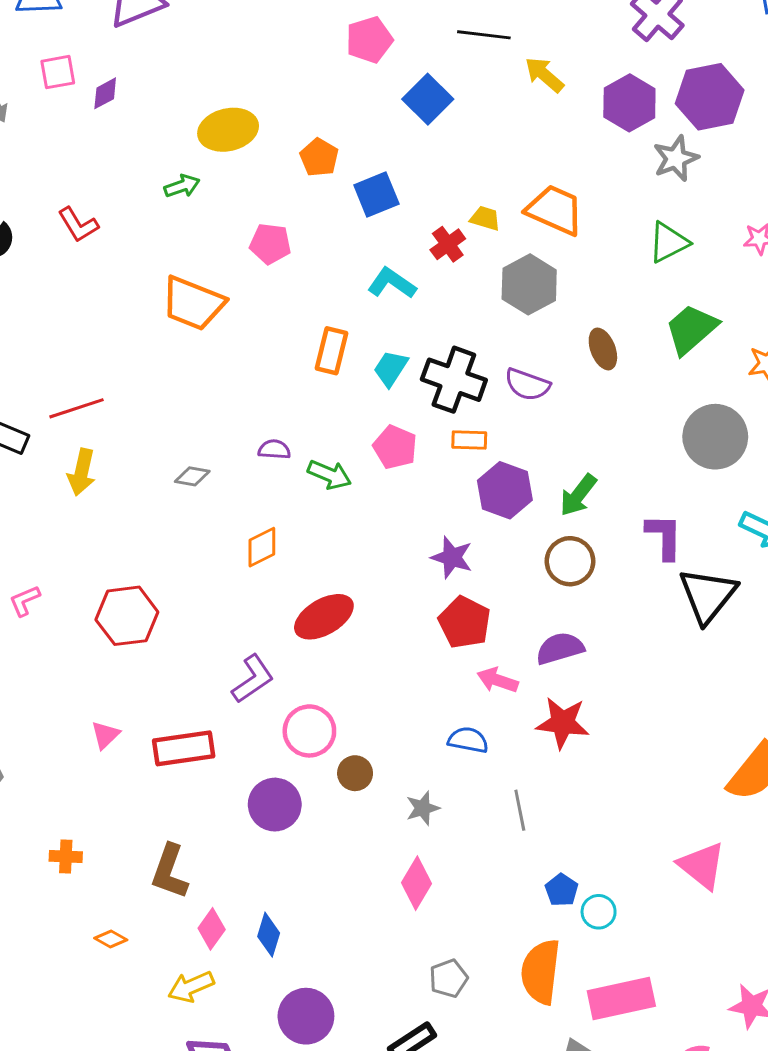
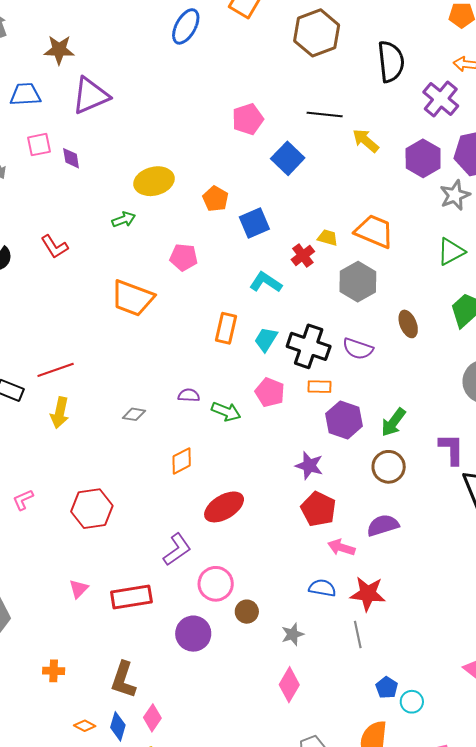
purple diamond: (105, 93) -> (71, 158), turned -70
red star: (563, 723) -> (368, 594), moved
blue diamond: (269, 935) -> (118, 726), moved

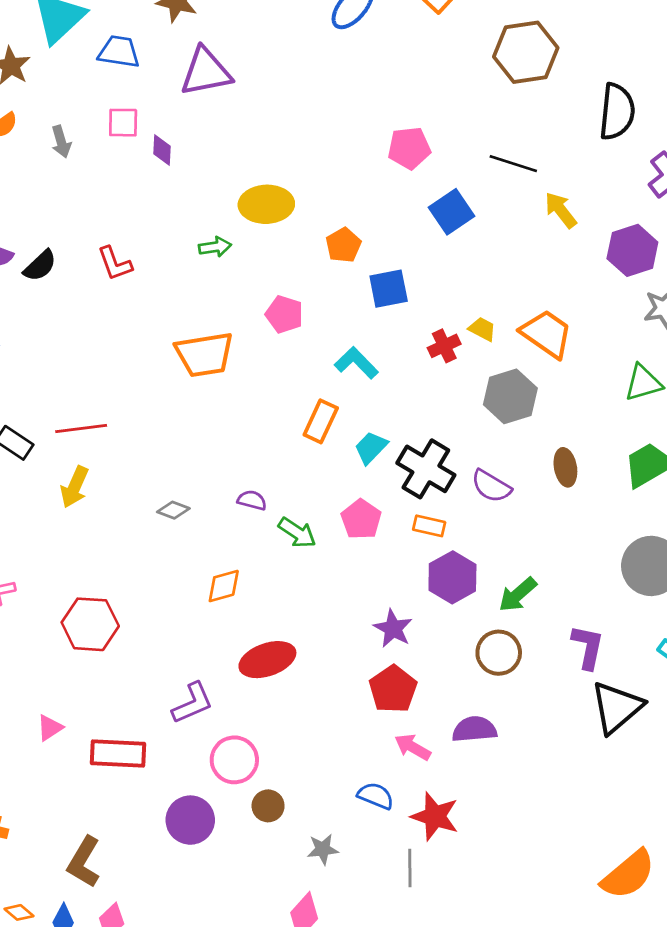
cyan L-shape: (266, 282) -> (356, 363), moved
orange trapezoid: (133, 298) -> (204, 354), turned -42

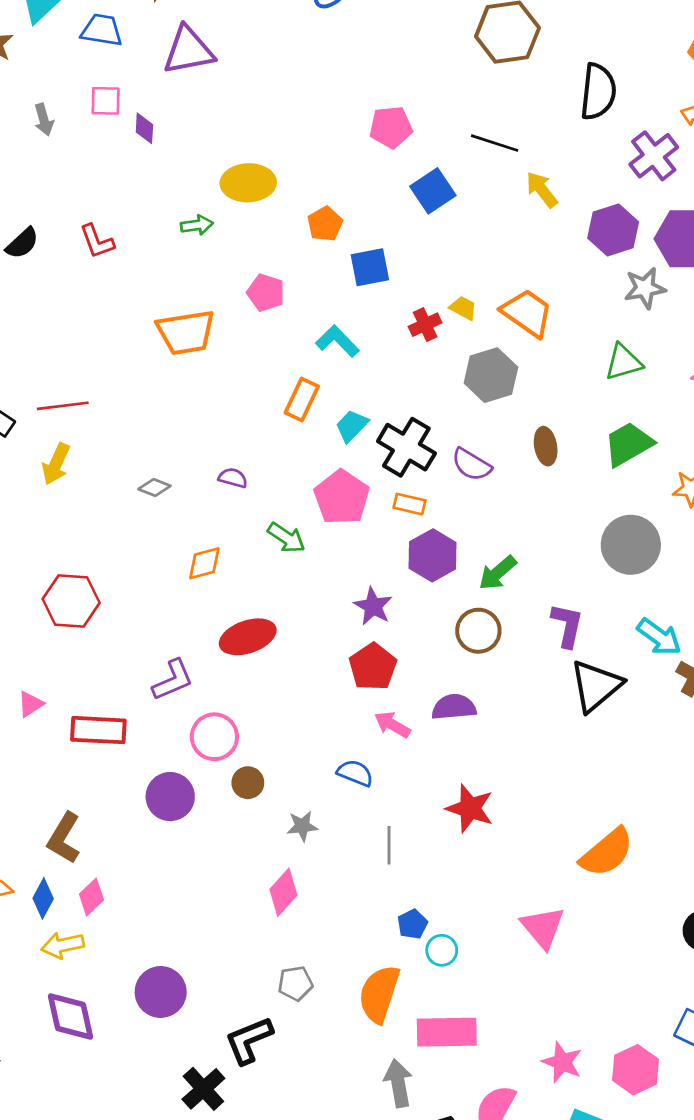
pink pentagon: (361, 519) -> (342, 497), size x1.4
green arrow: (297, 533) -> (286, 538), moved
red star: (435, 816) -> (470, 808), moved

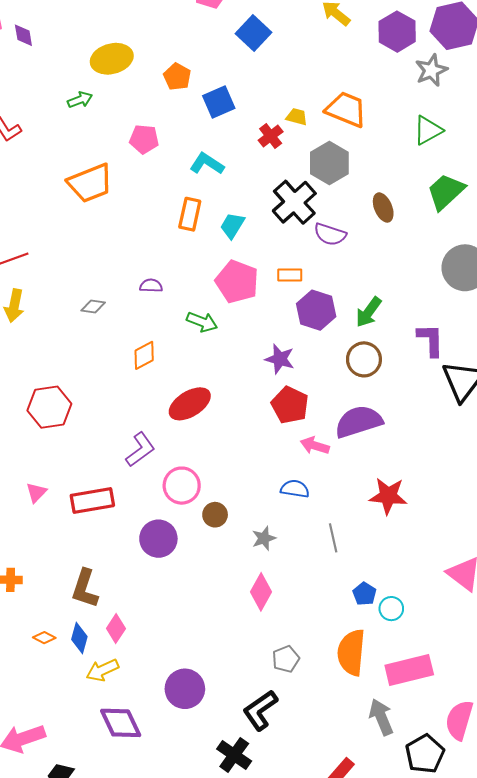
black cross: (406, 447) -> (294, 202), moved, turned 30
purple semicircle: (454, 707) -> (359, 422), size x1.4

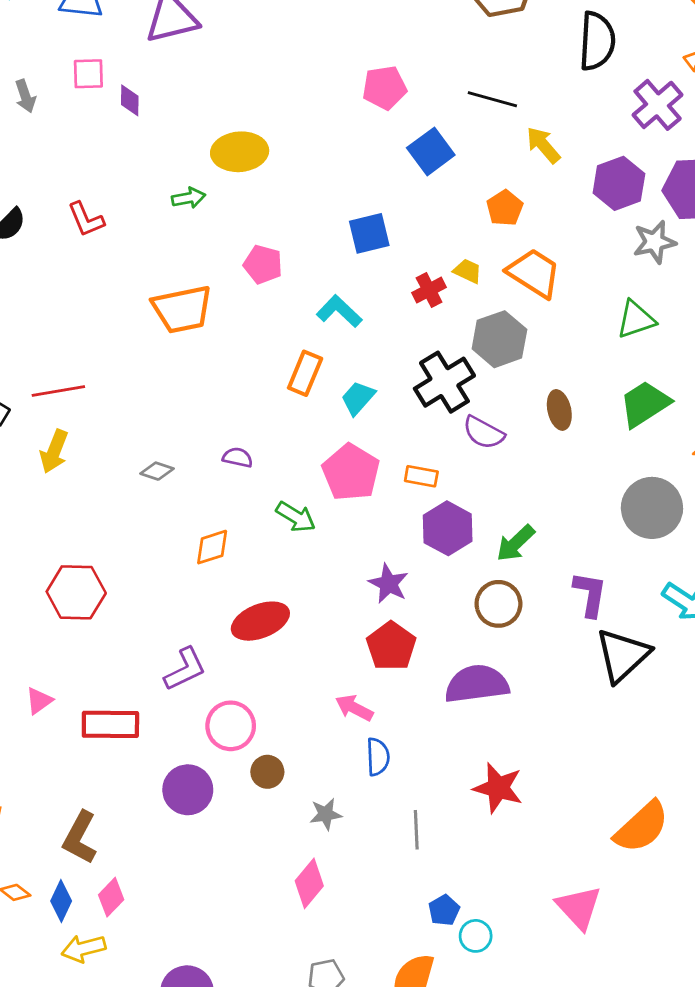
orange pentagon: (177, 77) -> (505, 208), moved
pink arrow: (315, 446) -> (354, 708), moved
blue semicircle: (295, 489) -> (378, 757), turned 68

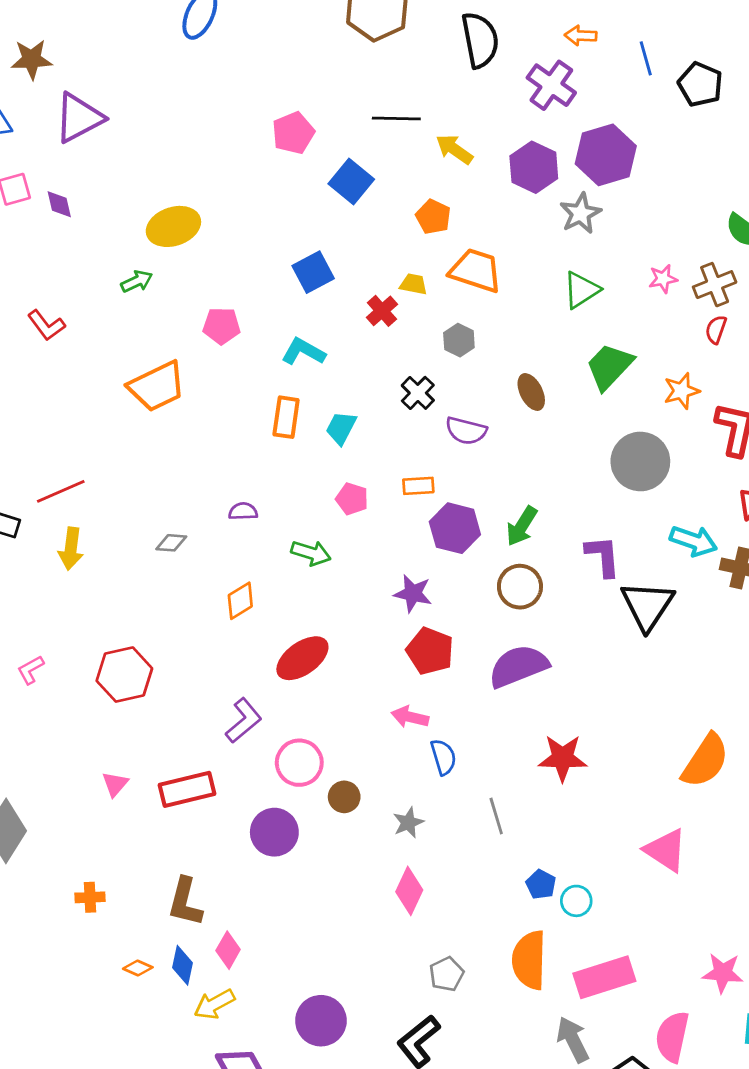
gray hexagon: (499, 339) -> (459, 340), size x0.6
black cross: (444, 382) -> (418, 393), size x0.6
pink pentagon: (351, 472) -> (352, 499), size x0.6

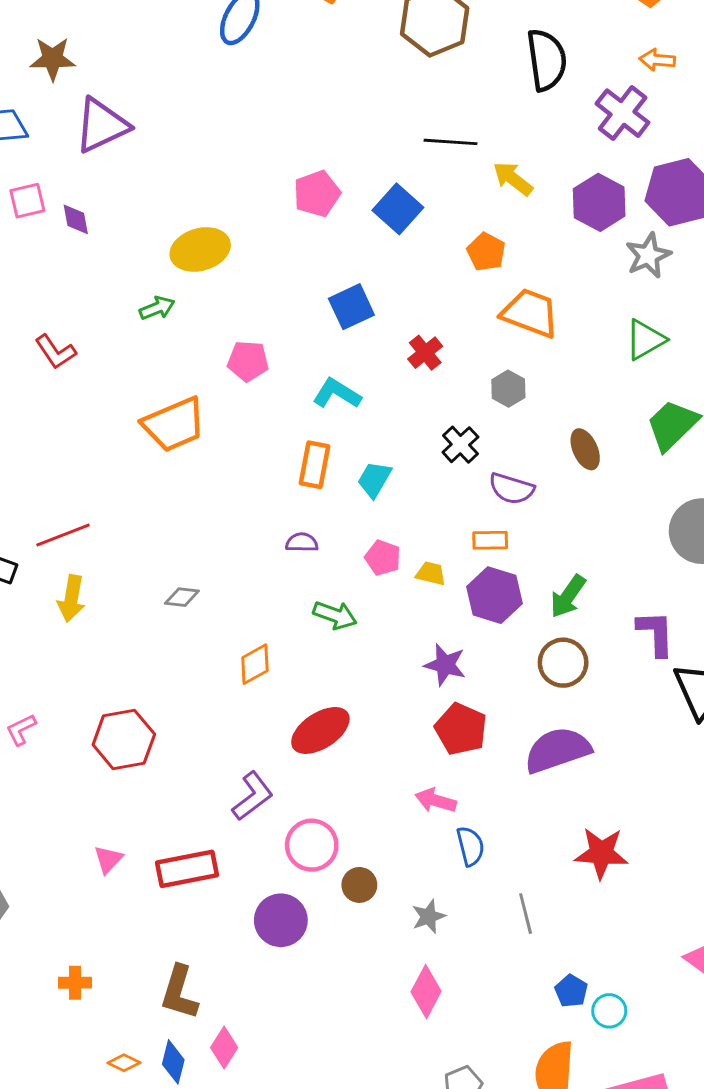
pink pentagon: (293, 133) -> (317, 194), moved
yellow trapezoid: (413, 284) -> (431, 574), moved
orange rectangle: (418, 486) -> (490, 540), moved
purple semicircle: (243, 511) -> (302, 542), moved

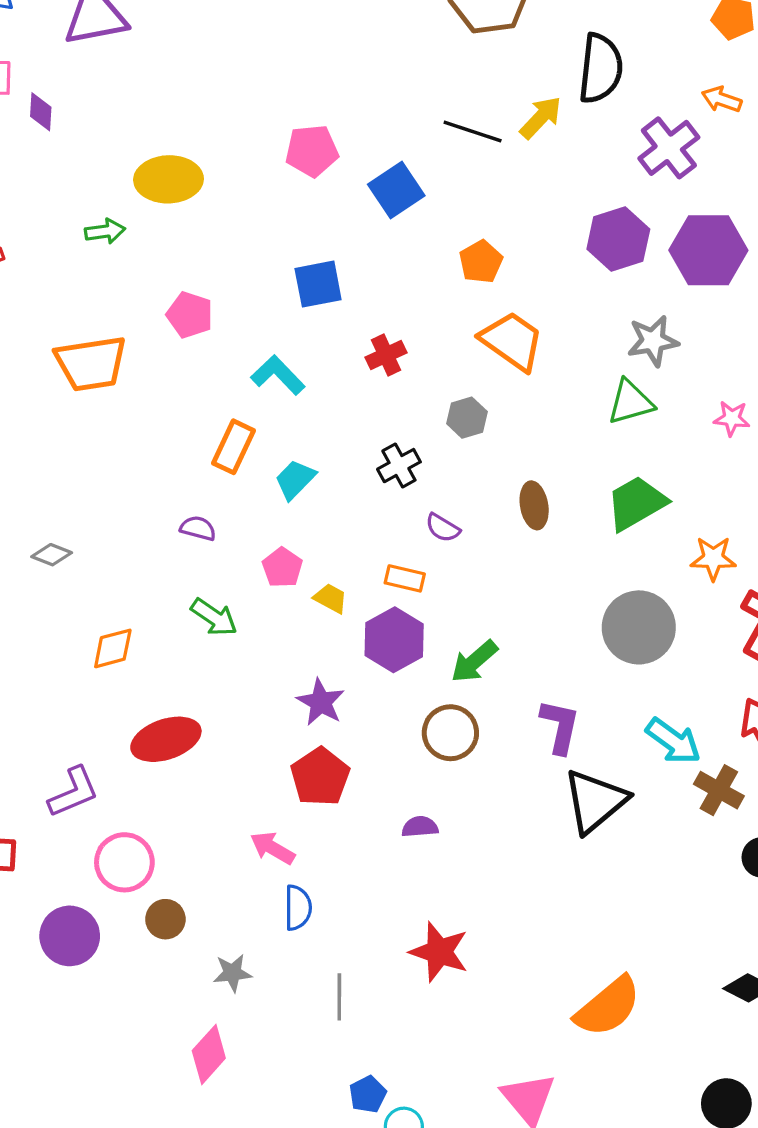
yellow arrow: (513, 179) -> (541, 118), moved, turned 81
gray star: (648, 255) -> (653, 341), moved
purple semicircle: (512, 489) -> (443, 528), size x0.7
purple semicircle: (557, 750) -> (420, 827), size x0.5

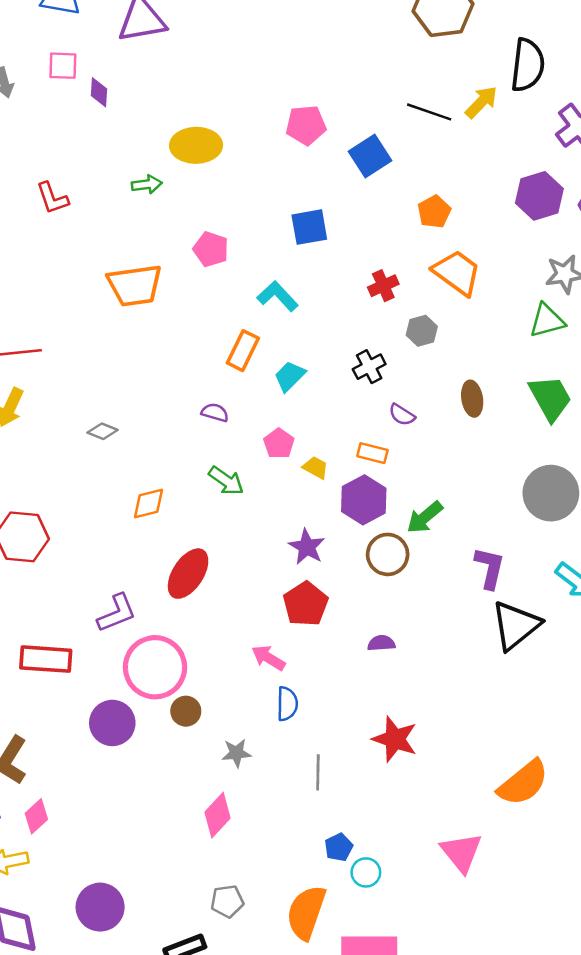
red cross: (386, 355) -> (383, 286), moved
green trapezoid: (636, 503) -> (550, 398), turned 90
brown circle: (450, 733) -> (388, 554), moved
red ellipse: (166, 739) -> (188, 574), turned -39
pink circle: (124, 862) -> (155, 667), size x1.4

